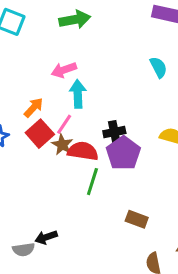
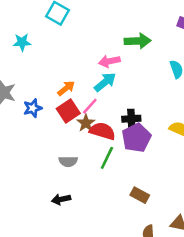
green arrow: (75, 20) -> (138, 41), moved
pink arrow: (64, 70) -> (109, 61), moved
cyan arrow: (78, 94) -> (105, 82), turned 45
gray semicircle: (24, 249) -> (68, 161), moved

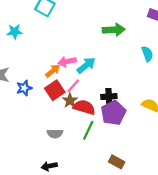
pink arrow: (109, 61) -> (67, 62), moved

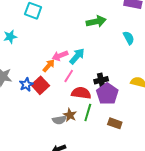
red square: (55, 90) -> (40, 85), moved
brown star: (70, 100) -> (70, 115), moved
brown rectangle: (117, 162) -> (115, 123), moved

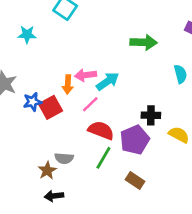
orange arrow: (49, 66) -> (68, 84), turned 128
black cross: (101, 80) -> (151, 115), moved
brown star: (70, 115) -> (47, 171), moved

